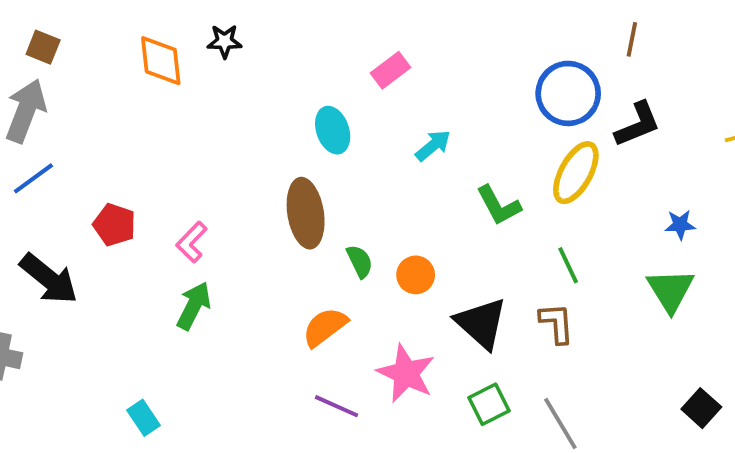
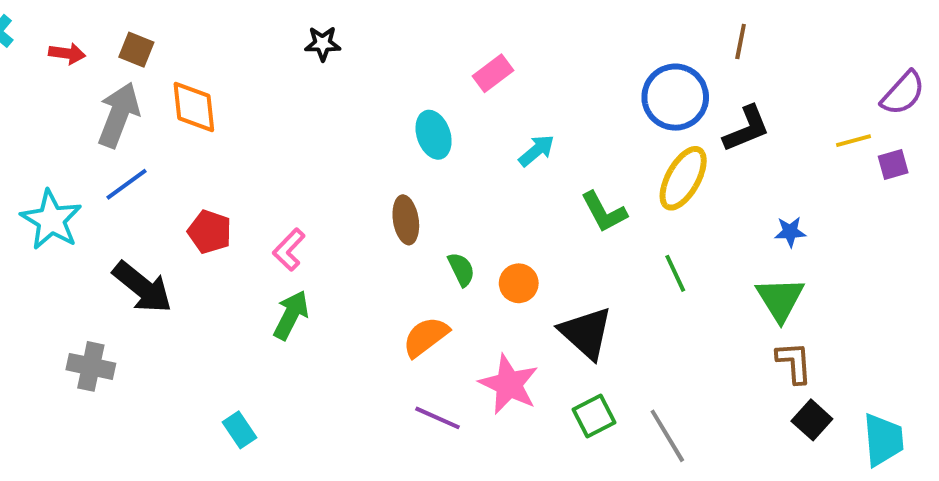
orange diamond: (161, 61) -> (194, 107), moved
brown ellipse: (306, 213) -> (406, 220), size x0.7
brown L-shape: (557, 323) -> (794, 363), moved

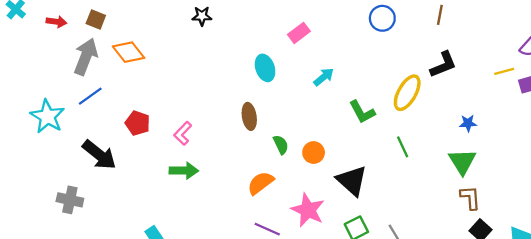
blue circle: (675, 97) -> (382, 18), moved, size x0.7
orange diamond: (194, 107) -> (129, 52), turned -32
green arrow: (291, 315) -> (184, 171), turned 64

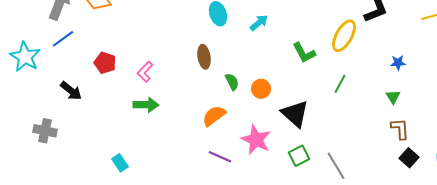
cyan arrow: (324, 77) -> (259, 23), moved
green line: (403, 147) -> (340, 84), turned 54
black arrow: (99, 155) -> (71, 91), size x0.7
green triangle: (462, 162) -> (393, 97), size x0.6

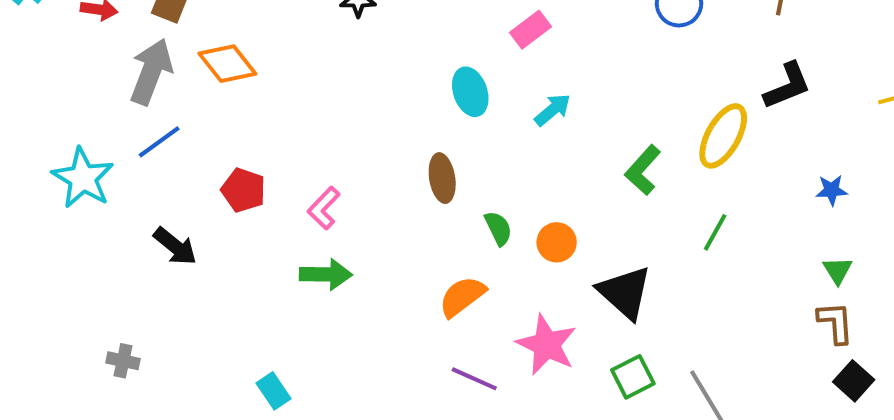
green L-shape: (304, 53) -> (643, 170), turned 70
green triangle: (393, 97) -> (838, 270), moved
gray cross: (45, 131) -> (123, 361), moved, size x0.7

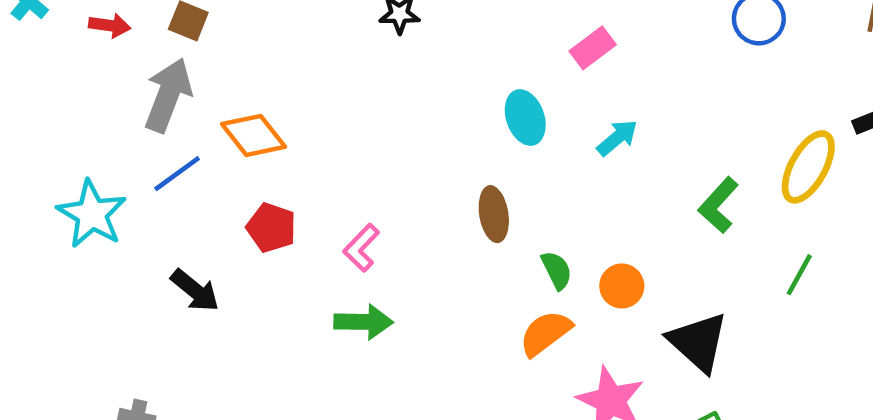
orange diamond: (227, 64) -> (253, 135), moved
orange semicircle: (462, 297) -> (545, 333), moved

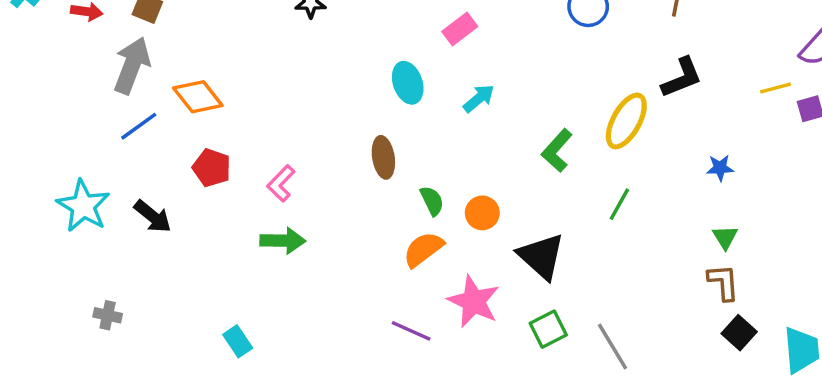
cyan star: (92, 214) -> (83, 206), moved

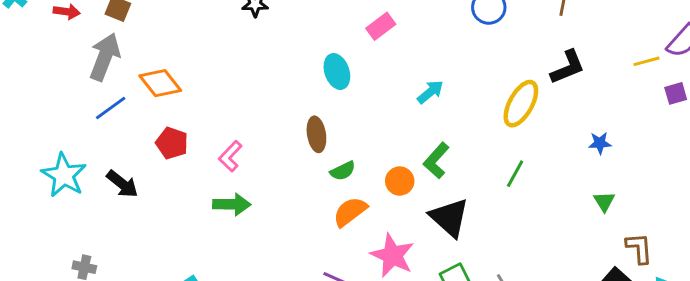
yellow line: (776, 88) -> (646, 61), moved
cyan arrow: (479, 98) -> (430, 92), moved
green L-shape: (557, 150) -> (436, 161), moved
green semicircle: (432, 201) -> (343, 171), moved, turned 90
brown L-shape: (723, 282) -> (639, 248), moved

